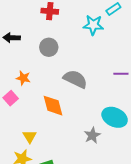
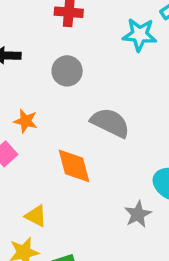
yellow triangle: (30, 136) -> (36, 216), turned -32

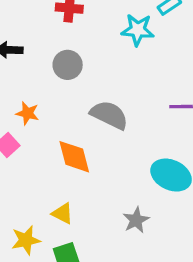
gray star: (138, 214) -> (136, 220), moved
yellow triangle: (36, 216) -> (63, 213), moved

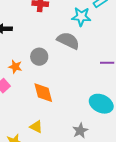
gray circle: (68, 65) -> (39, 57), moved
gray semicircle: (109, 115) -> (68, 41), moved

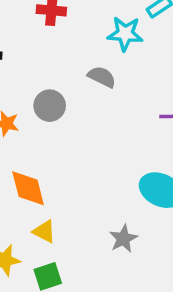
gray semicircle: (68, 41) -> (102, 77), size x0.7
orange diamond: (43, 93) -> (28, 188), moved

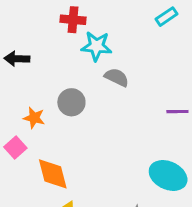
cyan star: (125, 34) -> (96, 46), moved

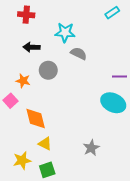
red cross: (73, 20) -> (26, 15), moved
black arrow: (17, 59) -> (31, 47), moved
cyan ellipse: (168, 175) -> (113, 103), moved

